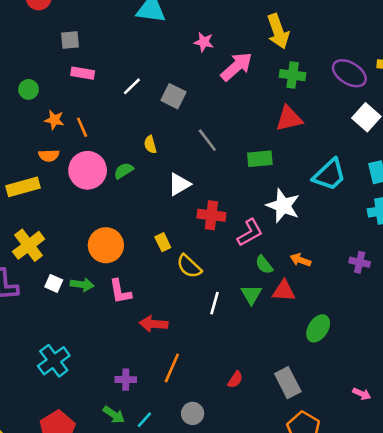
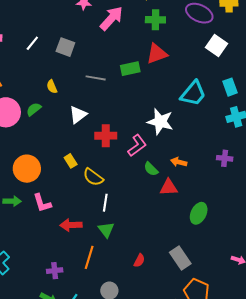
gray line: (207, 140) -> (96, 78), turned -36
green rectangle: (260, 159) -> (130, 69), moved
green triangle: (251, 295) -> (106, 230), moved
white line: (215, 303) -> (105, 203), moved

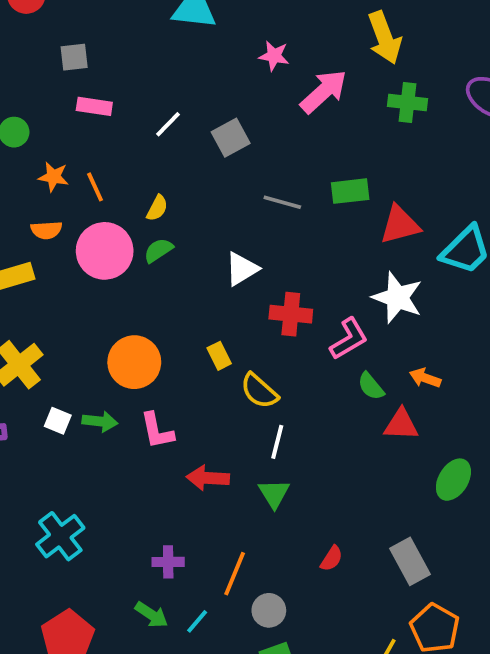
gray square: (65, 47) -> (231, 138), turned 36
red triangle: (157, 54) -> (400, 225), moved
yellow semicircle: (52, 87) -> (157, 208), moved, turned -136
orange line: (89, 257) -> (235, 574), moved

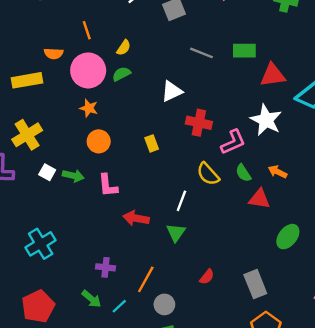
orange star: (53, 177) -> (89, 108), moved
orange circle: (134, 362) -> (99, 141), size x0.7
yellow semicircle: (259, 391) -> (208, 174), moved

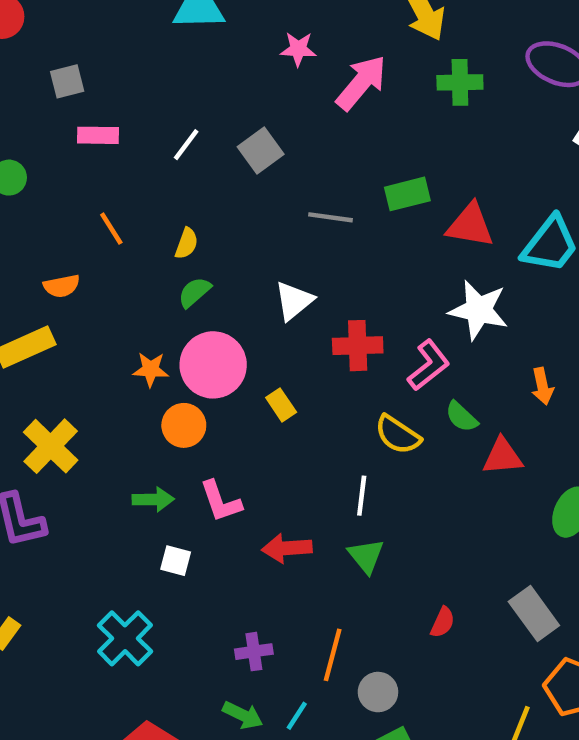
pink circle: (88, 70) -> (213, 365), moved
red triangle: (273, 75) -> (470, 225), turned 32
white square: (47, 172) -> (176, 561), moved
orange arrow: (277, 172) -> (542, 386), moved, turned -114

